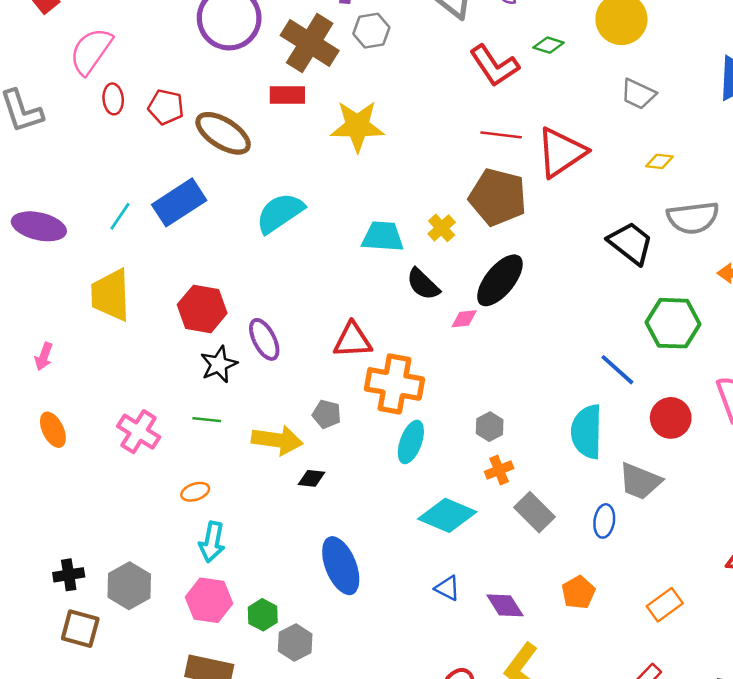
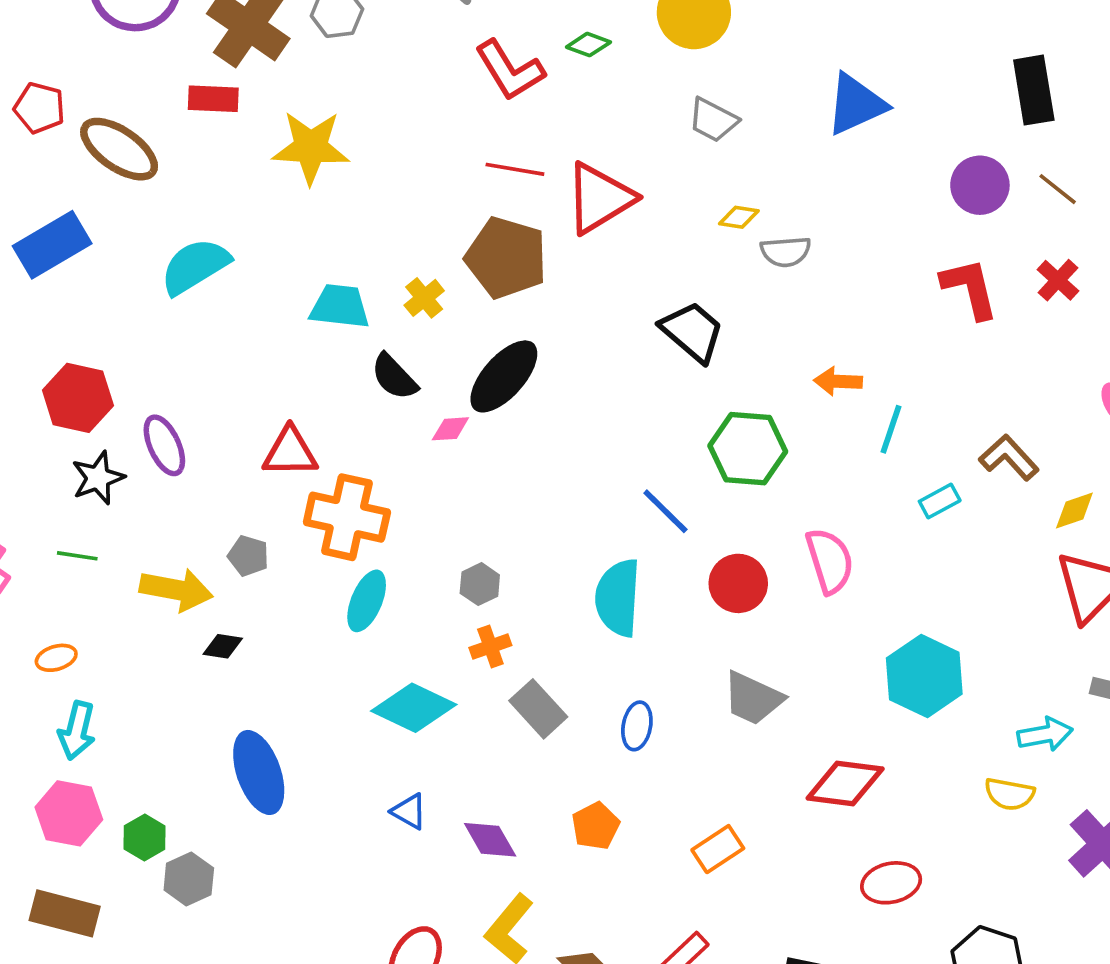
gray semicircle: (693, 218) -> (786, 252), moved, size x0.7
gray trapezoid: (640, 481) -> (753, 698), moved

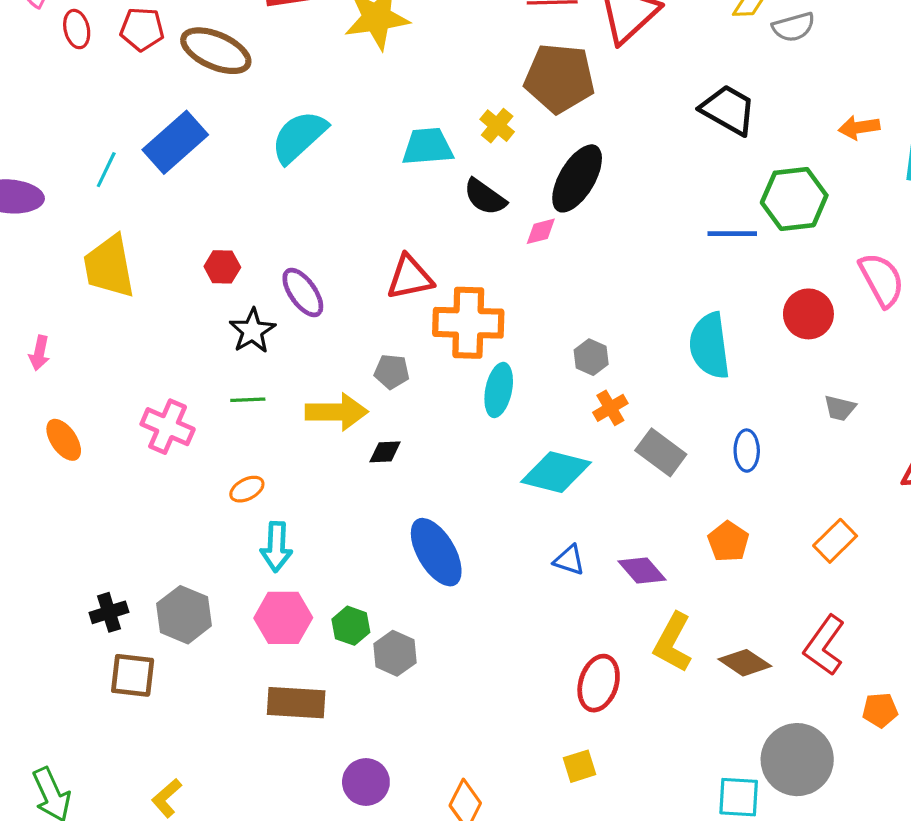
red hexagon: (78, 398) -> (222, 267), size x0.6
blue line: (665, 511) -> (732, 234), moved, turned -33
gray trapezoid: (753, 698) -> (840, 408), size x0.6

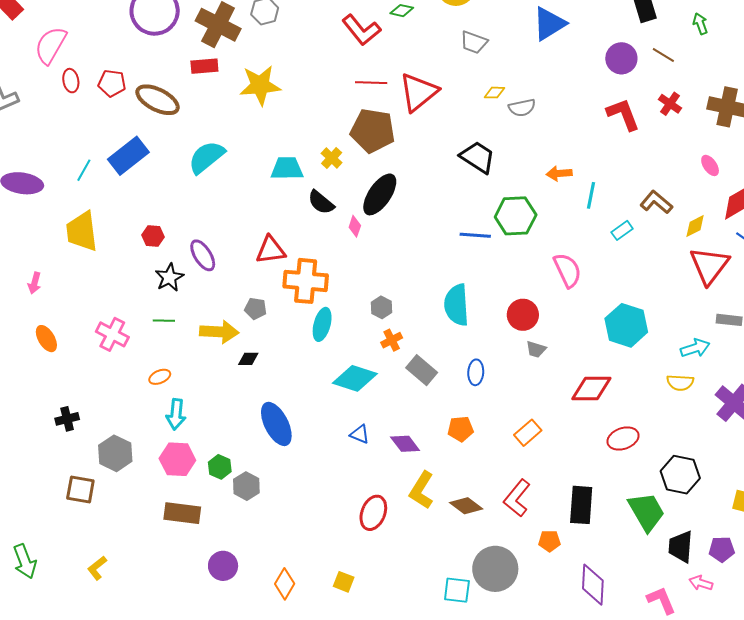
pink diamond: (541, 231) -> (355, 226), turned -60
red circle: (808, 314) -> (523, 315), moved
orange pentagon: (728, 542) -> (461, 429), turned 30
black cross: (109, 612) -> (67, 419), moved
yellow square: (580, 766) -> (344, 582), moved, turned 35

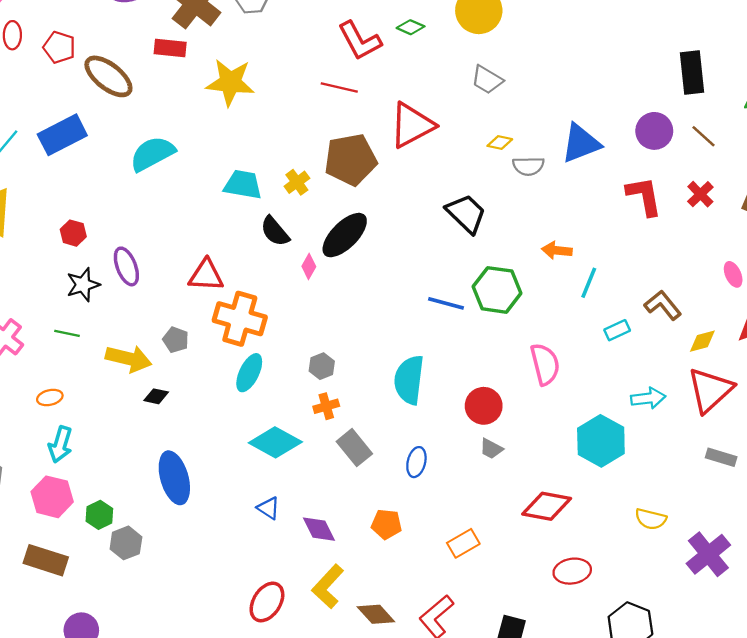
blue triangle: (549, 24) -> (581, 143), moved
red line: (371, 83) -> (339, 88), moved
brown pentagon: (373, 131) -> (351, 160), turned -30
cyan arrow: (695, 348) -> (648, 398), moved

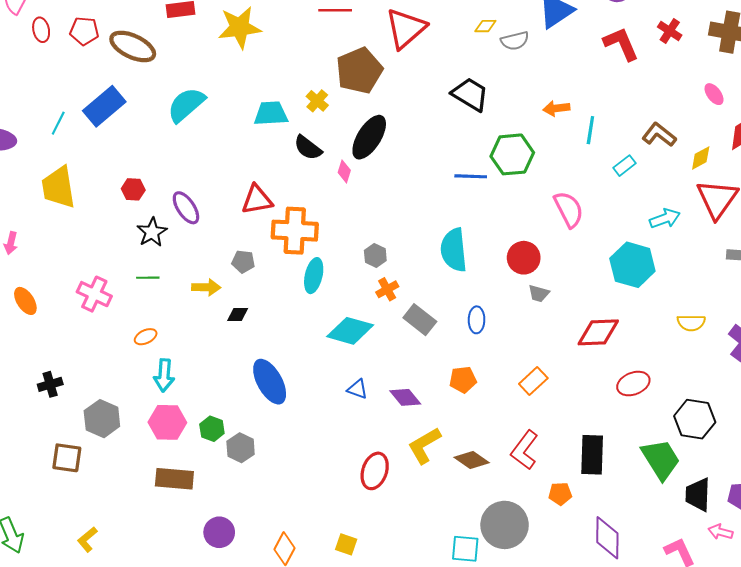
yellow arrow: (129, 359) -> (206, 287), size x0.7
yellow L-shape: (328, 586) -> (424, 445), turned 30

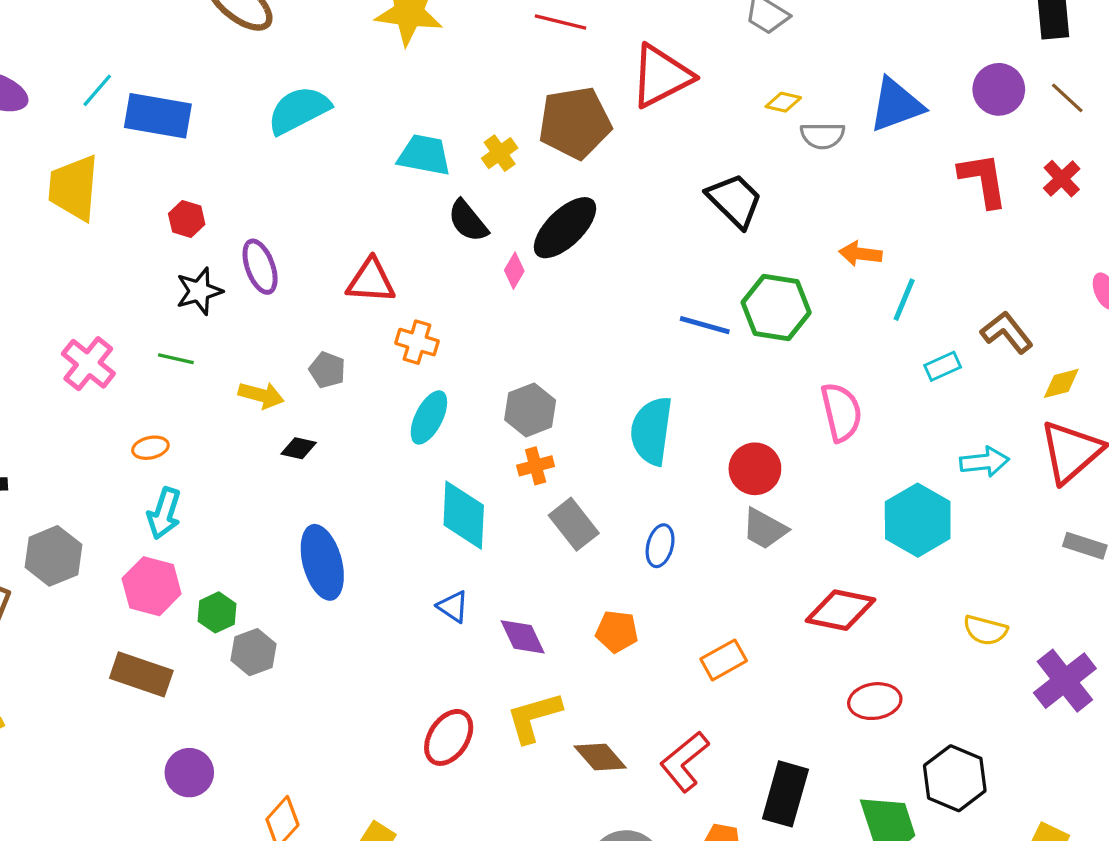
blue rectangle: (104, 106) -> (158, 116), moved, turned 36
orange cross: (295, 231) -> (417, 342), size x0.6
gray hexagon: (375, 255) -> (530, 410), size x1.4
gray trapezoid: (539, 293) -> (765, 529), size x1.4
cyan diamond: (350, 331) -> (464, 515), turned 63

